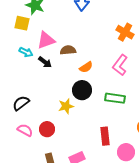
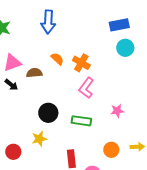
orange cross: (125, 32) -> (81, 63), moved
orange semicircle: (86, 67) -> (57, 59), moved, turned -104
yellow star: (66, 106) -> (39, 139), moved

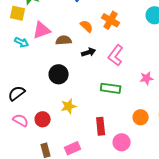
orange cross: (81, 63) -> (111, 20), moved
black arrow: (11, 85) -> (89, 52), moved, turned -56
black circle: (48, 113) -> (59, 74), moved

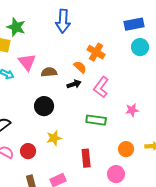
orange semicircle: (87, 26) -> (80, 67), moved
pink triangle: (42, 30) -> (27, 62), turned -48
pink circle: (122, 142) -> (116, 174), moved

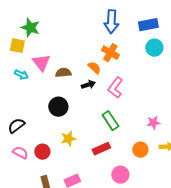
blue arrow: (63, 21) -> (111, 22), moved
pink star: (132, 110) -> (153, 123), moved
green rectangle: (96, 120) -> (110, 121), turned 48
red rectangle: (86, 158) -> (101, 149), moved, turned 72
pink circle: (116, 174) -> (120, 175), moved

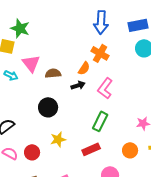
orange semicircle: (94, 68) -> (84, 68), turned 80
green rectangle: (110, 121) -> (100, 121), turned 60

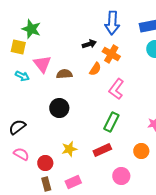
black arrow: (78, 85) -> (89, 44), moved
yellow star: (58, 139) -> (69, 149), moved
red circle: (32, 152) -> (45, 163), moved

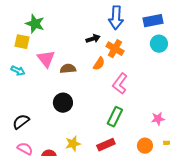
cyan arrow: (22, 76) -> (18, 71), moved

